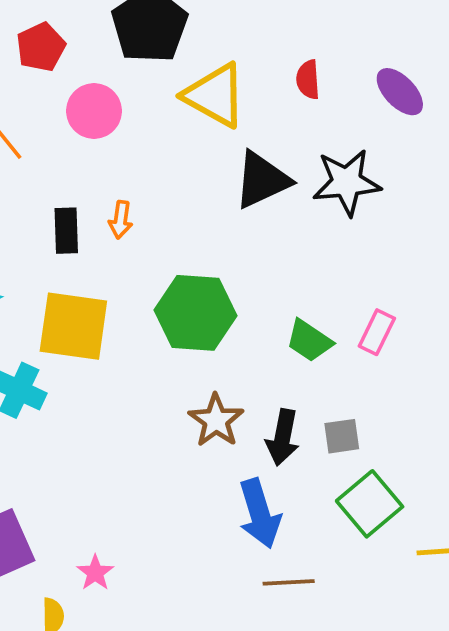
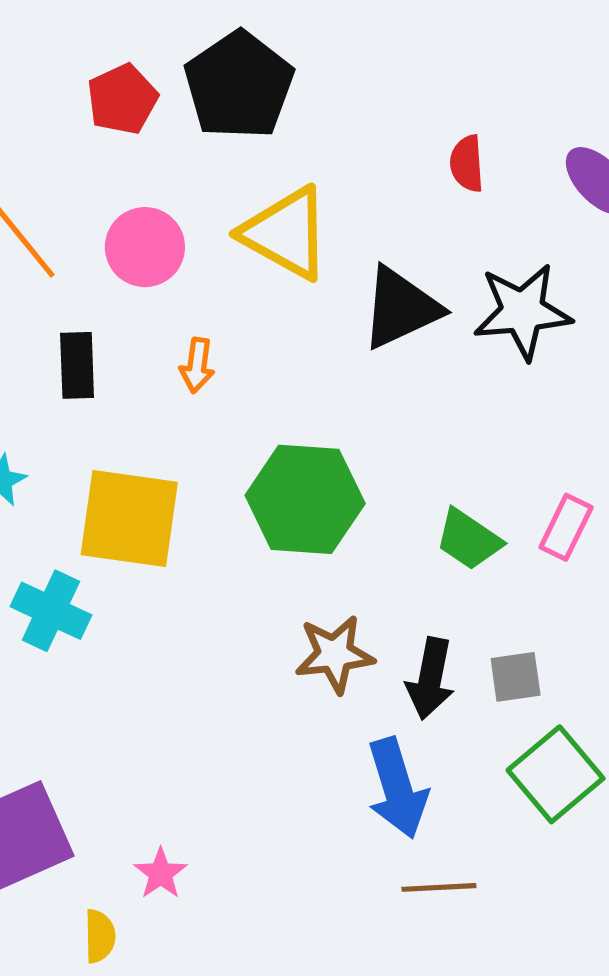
red pentagon: (41, 47) -> (122, 99), moved
yellow triangle: (215, 95) -> (286, 233), moved
pink circle: (94, 111) -> (145, 247), moved
black rectangle: (66, 231) -> (77, 365), moved
brown star: (216, 420) -> (335, 654), turned 30

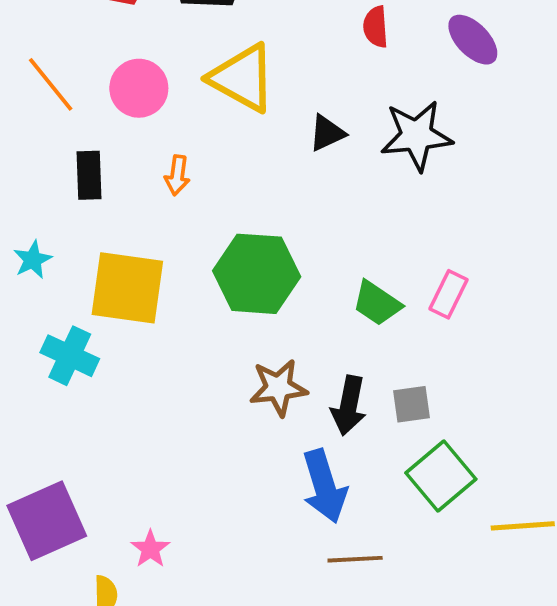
black triangle: (401, 308) -> (327, 133), size x0.6

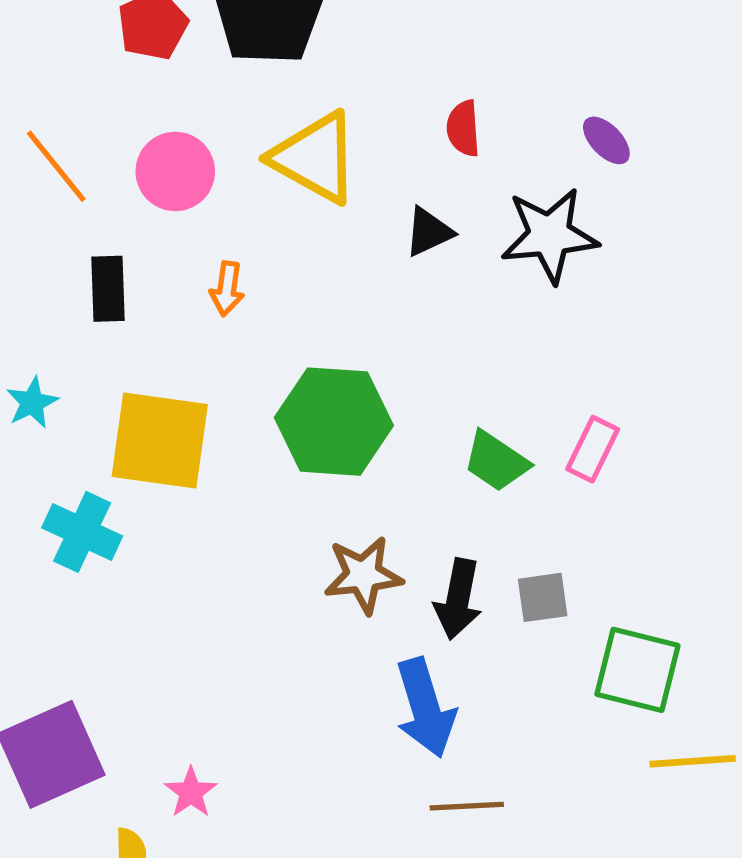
red semicircle: (376, 27) -> (463, 128), moved
purple ellipse: (473, 40) -> (606, 140), moved, size x0.7
green square: (441, 476) -> (637, 670), moved, turned -36

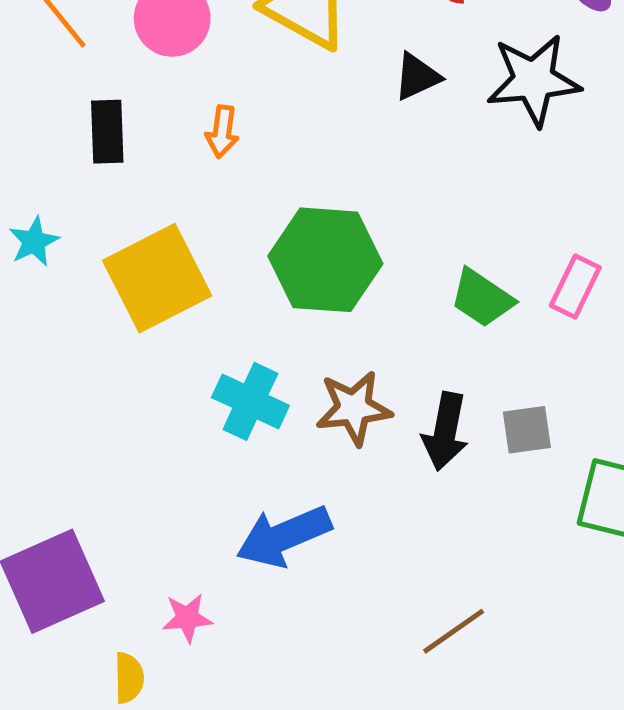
yellow square: (160, 441) -> (157, 278), turned -35
cyan cross: (82, 532) -> (250, 401), moved
blue arrow: (425, 708) -> (284, 536), moved, turned 84
pink star: (191, 792) -> (187, 618), turned 30
brown line: (467, 806) -> (454, 631), turned -32

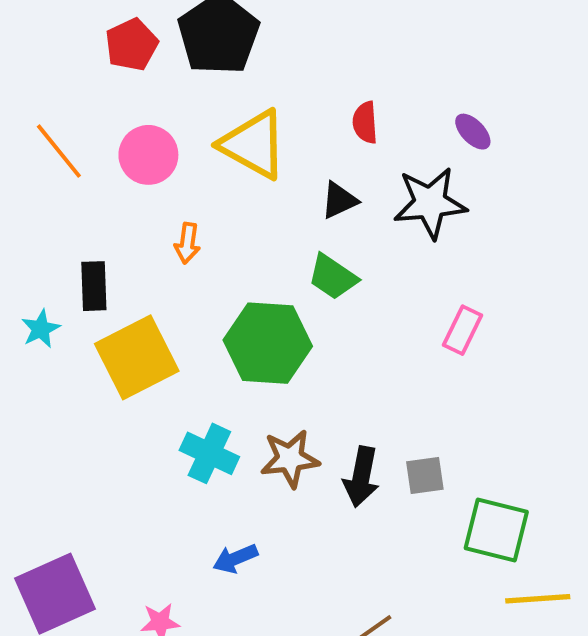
black rectangle: (107, 132) -> (94, 286), moved
pink rectangle: (575, 287) -> (462, 330), moved
green trapezoid: (482, 298) -> (333, 277), moved
blue arrow: (284, 536) -> (235, 559), size x0.6

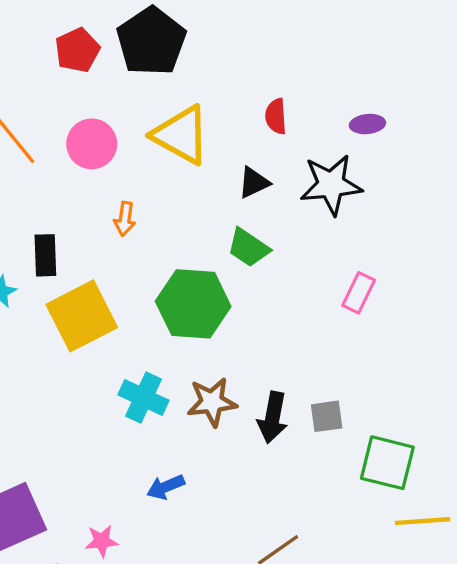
purple ellipse: (473, 132) -> (367, 124), turned -52

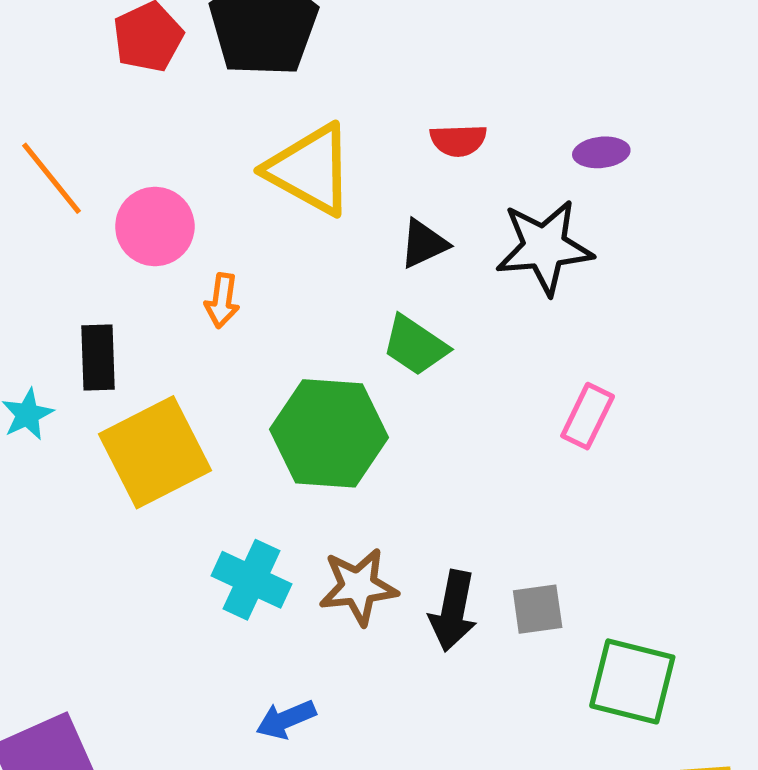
red semicircle: (276, 116) -> (458, 140), turned -88
pink circle: (92, 144) -> (155, 226), moved

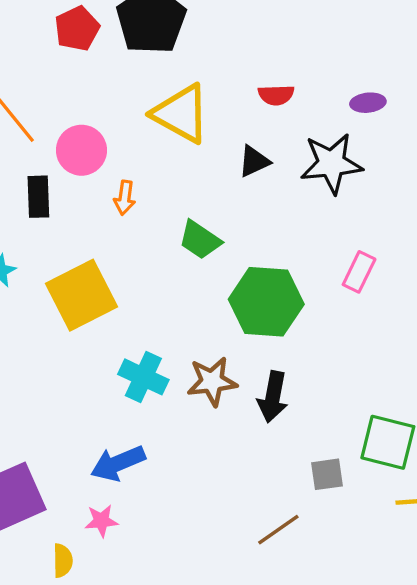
green trapezoid: (415, 345) -> (200, 240), moved
black rectangle: (98, 357) -> (38, 197), moved
green hexagon: (329, 433) -> (266, 302), moved
gray square: (538, 609) -> (327, 474), moved
blue arrow: (286, 719) -> (118, 463), moved, size x1.4

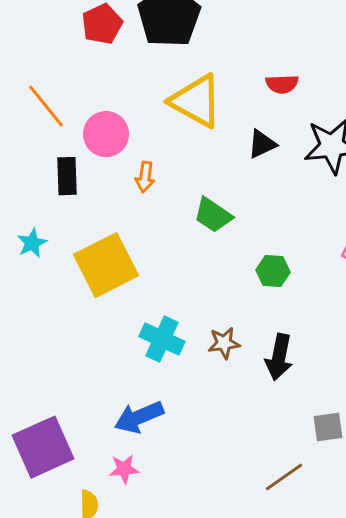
green hexagon: (266, 302) -> (273, 271), size x0.5
brown star: (212, 381) -> (224, 343), size x0.7

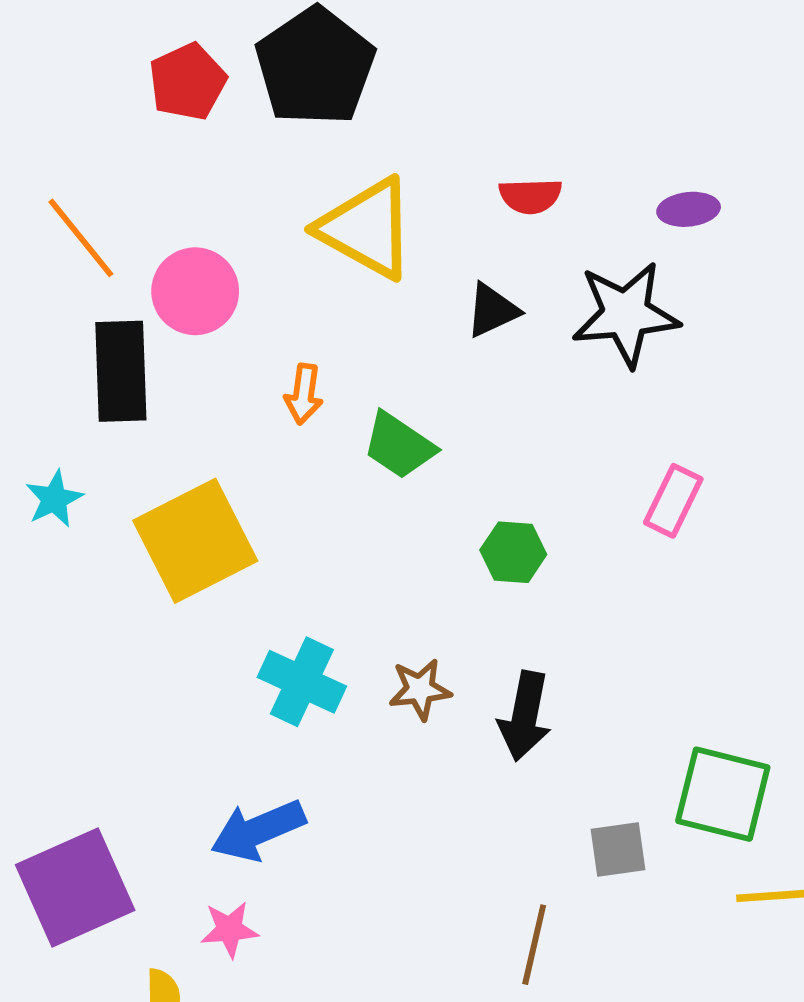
black rectangle: (67, 176) -> (121, 371), size x1.4
orange arrow: (145, 177) -> (304, 394), moved
brown line: (284, 477) -> (534, 945), turned -42

